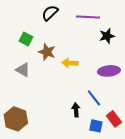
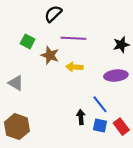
purple line: (88, 17) -> (73, 38), moved
black star: (107, 36) -> (121, 45), moved
gray triangle: (23, 70) -> (16, 83), moved
blue square: (96, 126) -> (100, 126), moved

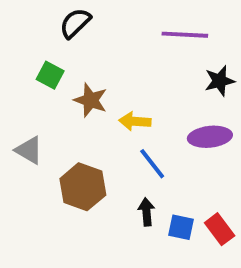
black semicircle: (53, 14) -> (75, 23), moved
purple line: (73, 38) -> (185, 35), moved
blue line: (100, 104) -> (152, 164), moved
brown hexagon: (17, 127) -> (83, 187), moved

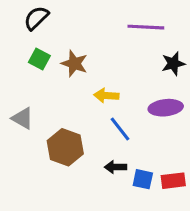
black semicircle: (75, 23) -> (36, 18), moved
brown star: (91, 100) -> (74, 64), moved
black arrow: (146, 212) -> (115, 167), turned -85
red rectangle: (220, 229) -> (173, 181), turned -60

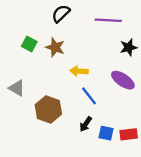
black semicircle: (36, 18) -> (61, 14), moved
purple ellipse: (166, 108) -> (123, 80), turned 40
black arrow: (115, 167) -> (86, 124), turned -56

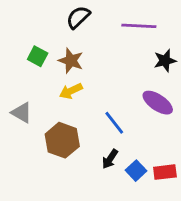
yellow arrow: (79, 71) -> (71, 91), moved, turned -30
blue square: (106, 133) -> (136, 171), turned 35

